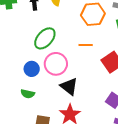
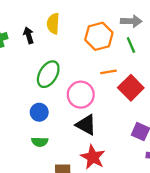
orange line: (86, 45) -> (108, 72), moved
pink circle: (56, 64) -> (81, 95), moved

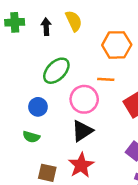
yellow semicircle: (53, 24) -> (74, 21), turned 138
orange line: (108, 72) -> (106, 79), moved
black triangle: (86, 125) -> (82, 131), turned 45

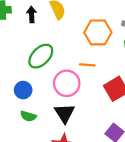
black triangle: (82, 131) -> (65, 113), turned -30
green semicircle: (31, 137) -> (28, 116), moved

